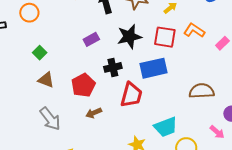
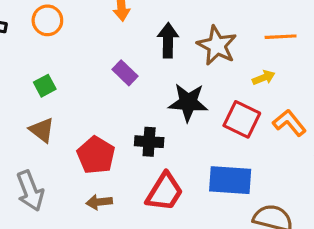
purple rectangle: (91, 39) -> (125, 73), moved, turned 56
blue rectangle: (153, 68) -> (230, 180), moved
red pentagon: (83, 85) -> (96, 155), turned -30

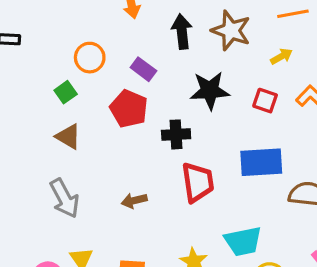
orange circle: (47, 20) -> (90, 58), moved
red square: (242, 119) -> (265, 101), size x0.7
red pentagon: (96, 155) -> (129, 109), moved
red trapezoid: (165, 192) -> (198, 182), turned -33

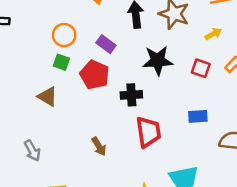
green square: (66, 92) -> (61, 62), moved, turned -35
blue rectangle: (261, 162) -> (198, 116), size x0.6
gray arrow: (64, 198) -> (32, 151), moved, size x0.7
brown arrow: (134, 201) -> (99, 146), turned -108

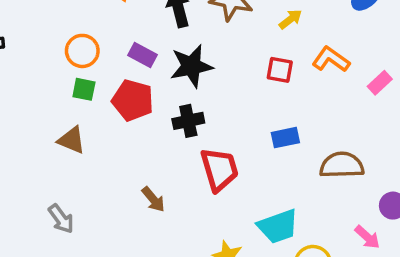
black star: (158, 61) -> (191, 66), moved

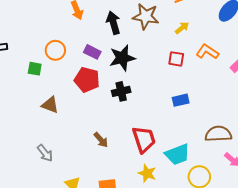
green square: (84, 89) -> (35, 69), moved
brown semicircle: (342, 165) -> (218, 134), moved
red trapezoid: (219, 169) -> (144, 139), moved

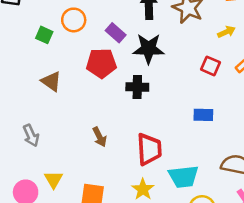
red pentagon: (87, 80) -> (101, 63), turned -30

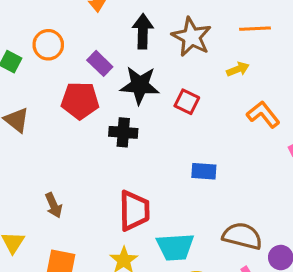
red square: (210, 66) -> (187, 102), moved
brown arrow: (99, 137) -> (54, 205), moved

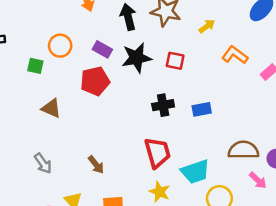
black cross: (123, 132) -> (163, 105), moved

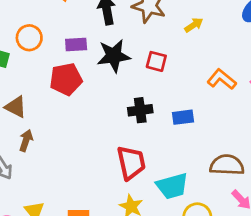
purple rectangle: (102, 49) -> (76, 44), turned -36
orange L-shape: (235, 55) -> (222, 79), moved
brown arrow: (96, 165) -> (26, 140), moved, turned -126

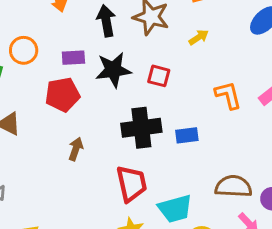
orange L-shape: (222, 79) -> (228, 95), turned 36
black cross: (140, 110) -> (141, 128), size x1.5
brown arrow: (26, 140) -> (76, 149), moved

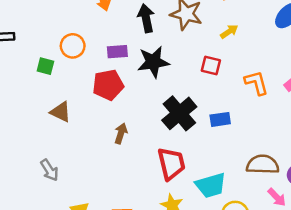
red square: (159, 76) -> (211, 65), moved
black cross: (141, 128) -> (179, 113), turned -32

